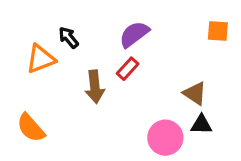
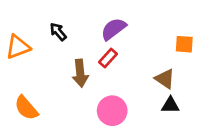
orange square: (218, 31) -> (184, 44), moved
orange triangle: (41, 59) -> (18, 47), moved
pink circle: (165, 138) -> (112, 111), moved

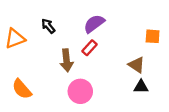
pink circle: (112, 111) -> (80, 91), moved

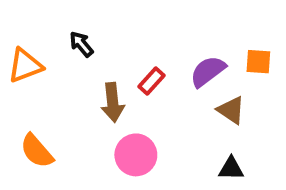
purple semicircle: (94, 24) -> (208, 71), moved
black triangle: (141, 87) -> (231, 168), moved

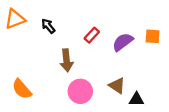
orange triangle: (25, 65) -> (15, 19), moved
red rectangle: (151, 81) -> (92, 35), moved
brown triangle: (231, 110) -> (117, 86), moved

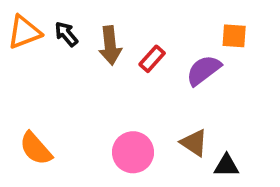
black arrow: (48, 26) -> (66, 34), moved
orange square: (153, 36) -> (234, 36), moved
brown arrow: (67, 60) -> (110, 45), moved

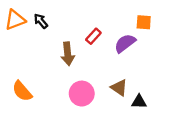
brown arrow: (110, 45) -> (68, 54), moved

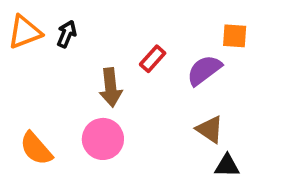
black arrow: (41, 21) -> (67, 34), turned 63
brown triangle: (119, 88) -> (210, 129), moved
pink circle: (82, 94) -> (103, 139), moved

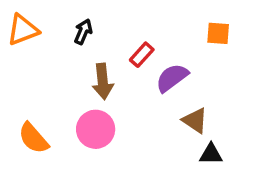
black arrow: (67, 34) -> (83, 32), moved
purple semicircle: (204, 70) -> (172, 78), moved

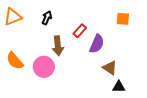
purple semicircle: (172, 78) -> (97, 44), turned 150
pink circle: (96, 129) -> (44, 67), moved
orange semicircle: (33, 138) -> (15, 61), moved

